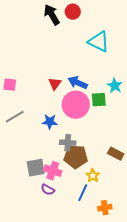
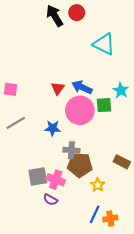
blue line: (83, 193) -> (95, 214), moved

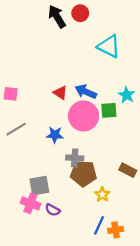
red triangle: (58, 88) -> (60, 93), turned -32
pink cross: (56, 180) -> (30, 203), moved

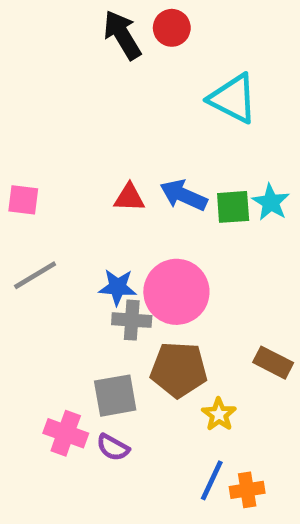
red triangle: (60, 93) -> (129, 198), turned -32
green square: (109, 110) -> (233, 207), moved
pink circle: (84, 116) -> (176, 292), moved
gray cross: (75, 158) -> (132, 320), moved
gray square: (39, 186) -> (115, 396), moved

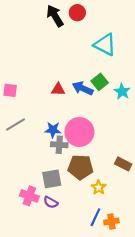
green square: (233, 207) -> (100, 82), moved, turned -35

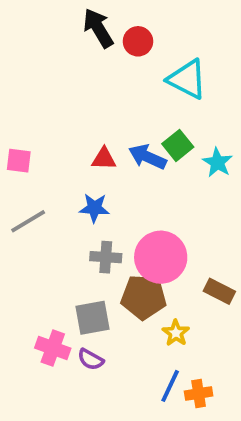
red circle: (77, 13) -> (138, 41), moved
blue star: (53, 130) -> (94, 208), moved
pink circle: (79, 132) -> (161, 257), moved

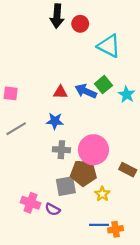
black arrow: (98, 28) -> (57, 16), turned -145
gray square: (93, 318) -> (66, 186), moved
blue line: (170, 386) -> (99, 225), turned 66

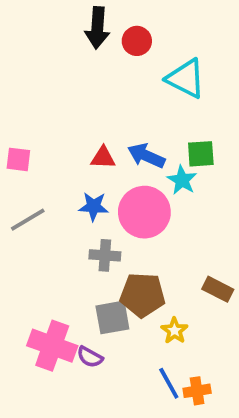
green square: (103, 85) -> (201, 154), moved, turned 35
cyan star: (127, 94) -> (182, 180), moved
pink circle: (93, 150) -> (144, 212), moved
pink cross: (30, 203) -> (52, 346), size x1.4
blue line: (99, 225) -> (169, 383), turned 60

